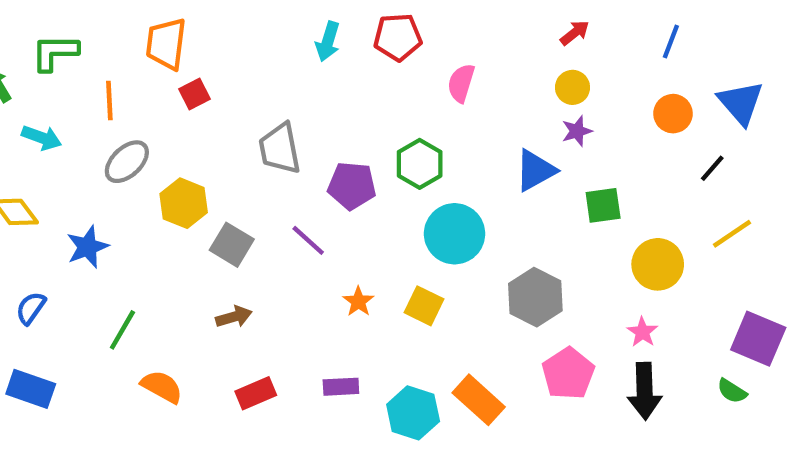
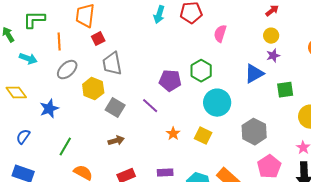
gray trapezoid: (280, 149) -> (112, 64), moved

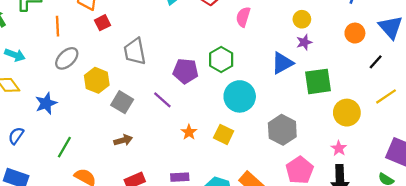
cyan arrow: (28, 59) -> (15, 55), moved
gray trapezoid: (112, 64) -> (135, 51), moved
green square: (285, 90) -> (318, 81), size x1.4

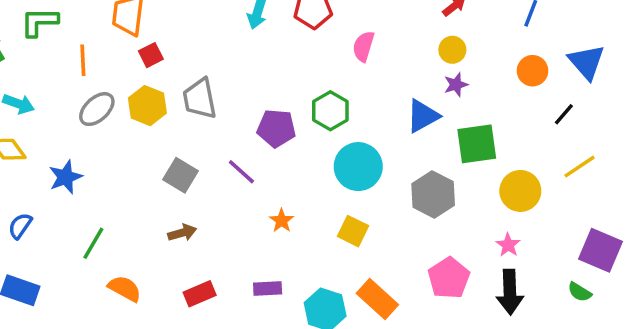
yellow hexagon: (97, 80) -> (147, 106), moved
gray hexagon: (282, 130) -> (433, 194), moved
yellow square: (224, 134) -> (353, 231), moved

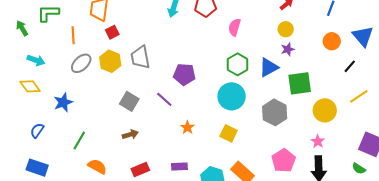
green hexagon: (330, 111) -> (238, 64), moved

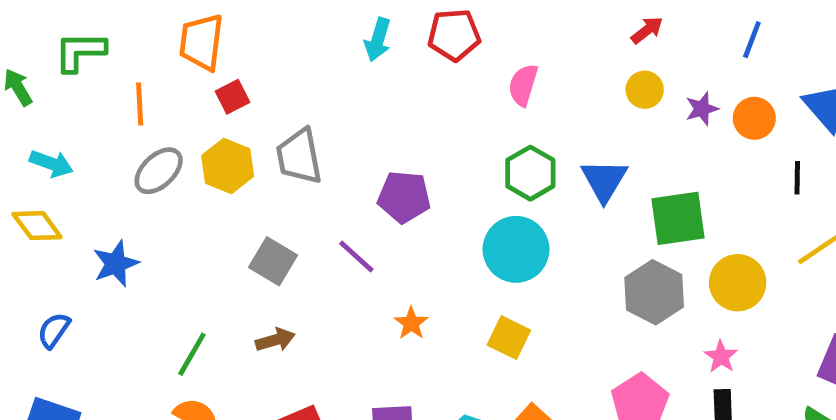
purple star: (288, 49) -> (702, 109), moved
black line: (350, 66) -> (797, 178), turned -40
blue triangle: (269, 67) -> (604, 180), turned -30
gray hexagon: (275, 112) -> (654, 292), moved
green line: (79, 140) -> (192, 354), moved

